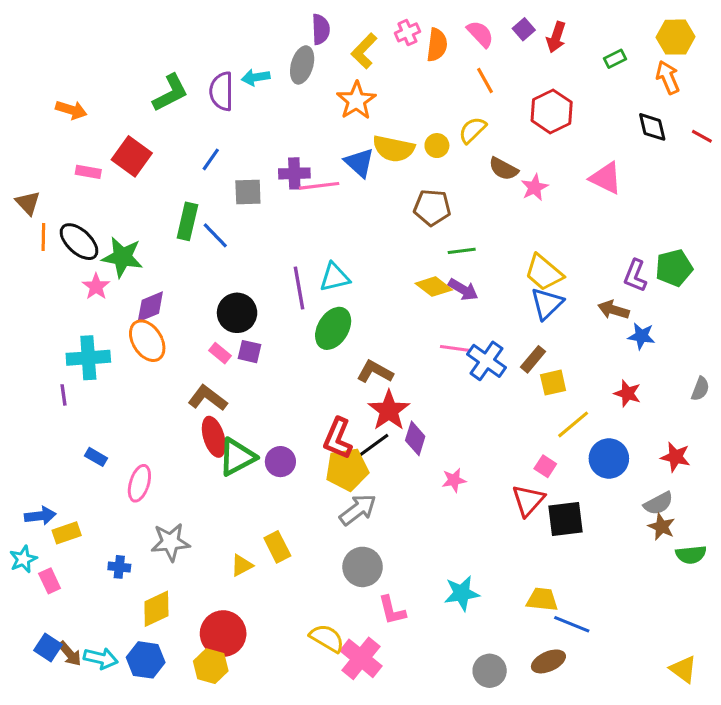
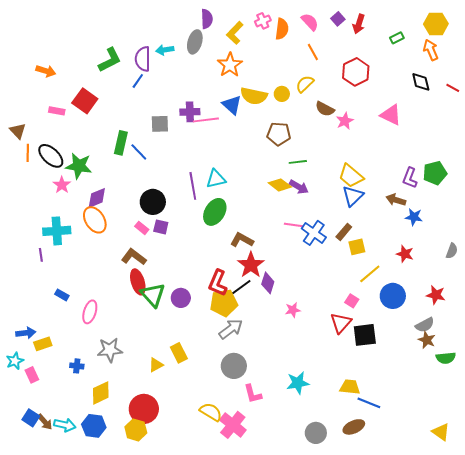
blue line: (211, 159) -> (138, 81), moved
green triangle: (237, 457) -> (153, 295), turned -44

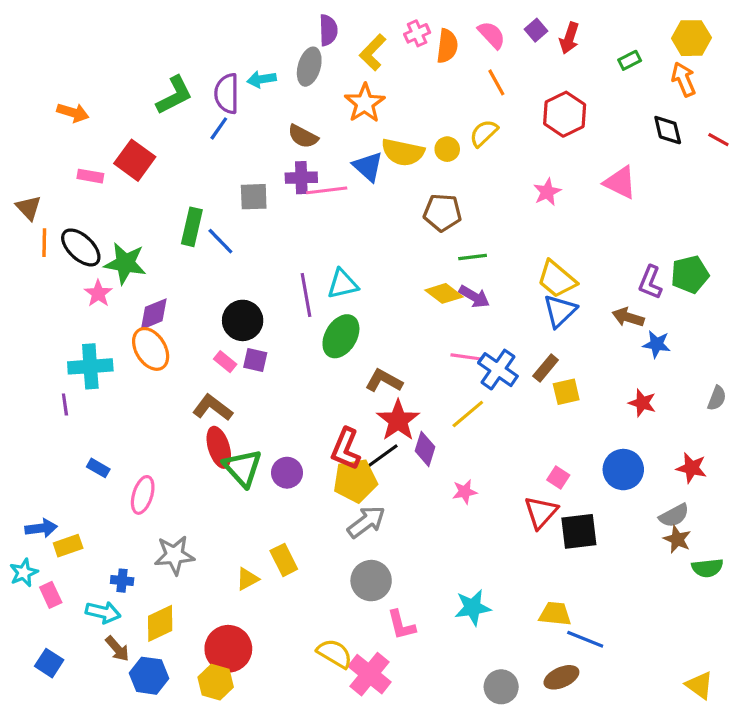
brown semicircle: (325, 109) -> (303, 136), moved
yellow line: (370, 274) -> (468, 414), moved
brown arrow: (45, 422) -> (117, 649), moved
cyan arrow: (65, 425) -> (103, 612), moved

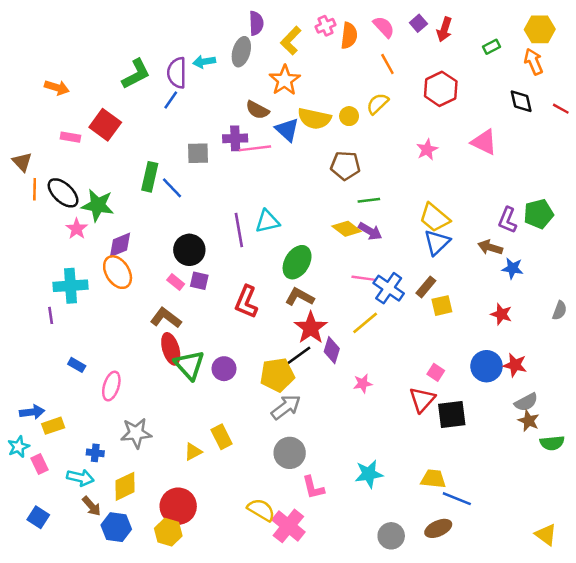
brown semicircle: (303, 136) -> (257, 110), moved
green ellipse: (341, 336) -> (297, 262), moved
red L-shape: (346, 449) -> (246, 302), moved
red star: (691, 468) -> (515, 365), moved

